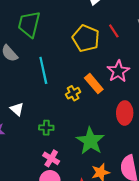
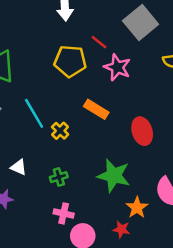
pink star: (118, 71) -> (117, 67), moved
yellow cross: (73, 93) -> (60, 131), moved
pink cross: (51, 158) -> (64, 213), moved

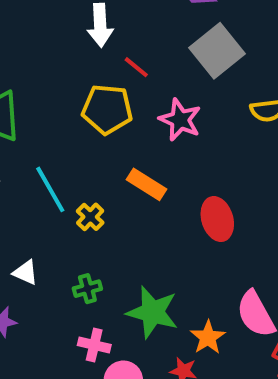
red line: (99, 42) -> (136, 67), moved
green star: (114, 176) -> (152, 312), moved

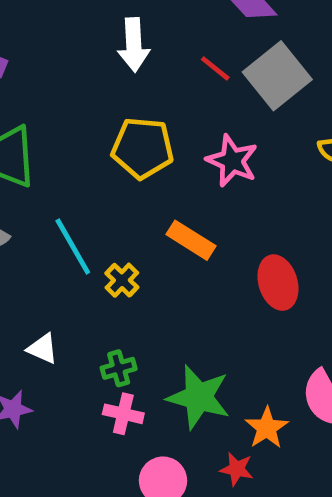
red line: (136, 67) -> (215, 68), moved
pink cross: (94, 345) -> (123, 414), moved

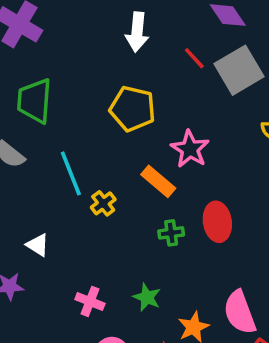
pink star: (232, 161) -> (190, 149), moved
green cross: (119, 368) -> (171, 233), moved
green star: (199, 397) -> (147, 297), size x0.6

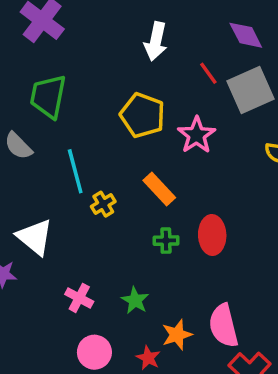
pink star: (190, 149) -> (197, 135), moved
white triangle: (38, 245) -> (35, 237), size x1.6

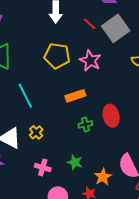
orange rectangle: (159, 189) -> (75, 96), turned -54
yellow cross: (103, 204) -> (36, 132), moved

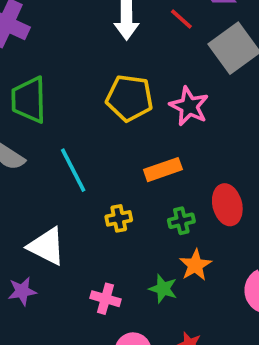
red line: (90, 24) -> (181, 19), moved
yellow cross: (36, 132) -> (119, 218), moved, turned 32
orange star: (103, 177) -> (195, 265), moved

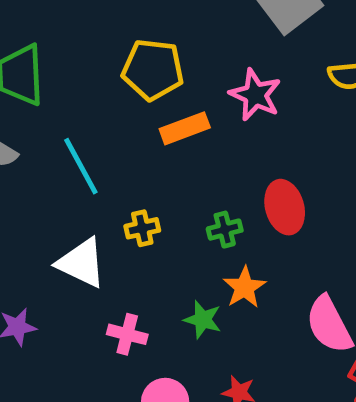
pink star: (189, 106) -> (255, 95), moved
orange rectangle: (163, 170) -> (185, 128), moved
white triangle: (47, 246) -> (81, 263), moved

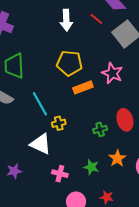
yellow cross: (142, 228) -> (59, 123), moved
orange star: (244, 287) -> (117, 158), moved

